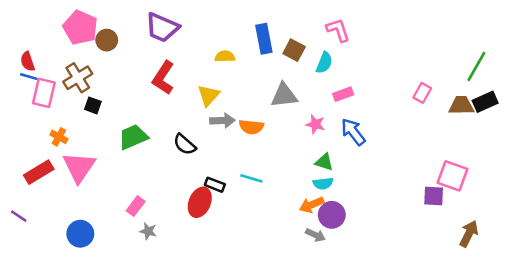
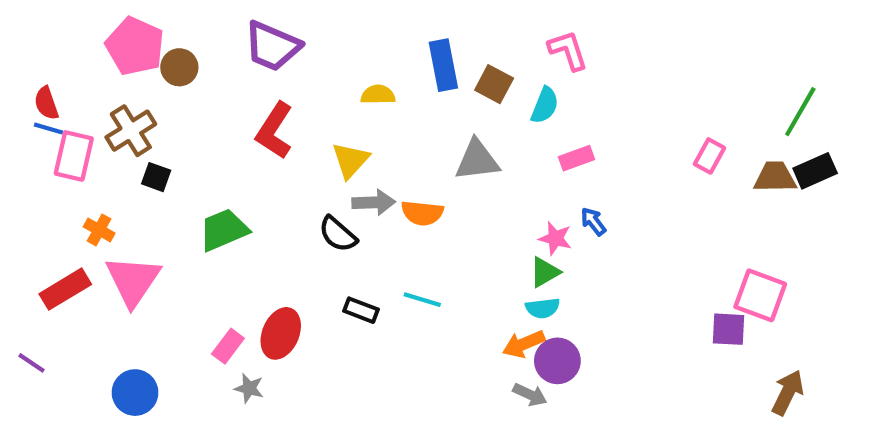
pink star: (315, 124) -> (555, 238), moved
blue arrow: (353, 132) -> (593, 221), size x0.6
black semicircle: (185, 144) -> (338, 234), moved
green triangle: (324, 162) -> (545, 272), turned -48
red ellipse: (200, 202) -> (281, 333), moved

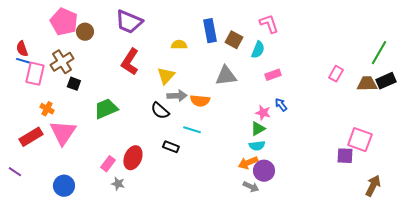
cyan line: (422, 300) -> (192, 130), moved

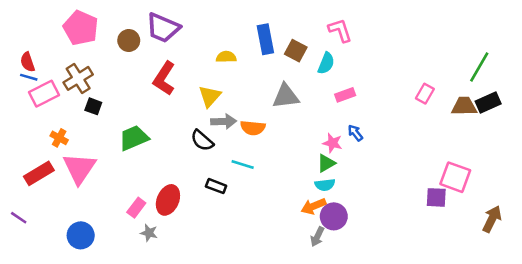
brown circle: (85, 32) -> (129, 40), moved
pink rectangle: (35, 74) -> (44, 94), turned 50
brown arrow: (373, 186) -> (492, 219), moved
gray arrow: (251, 187) -> (317, 237), turned 91

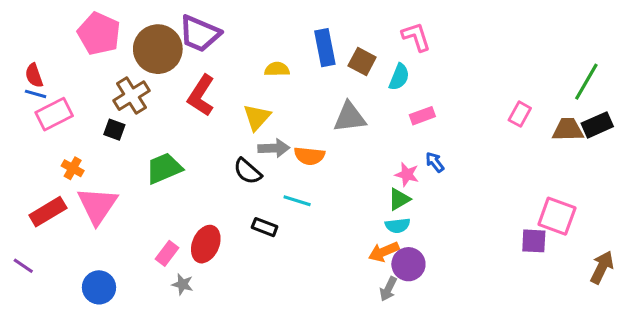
brown circle: (129, 40) -> (158, 49), size x1.8
brown cross: (78, 78) -> (131, 96), moved

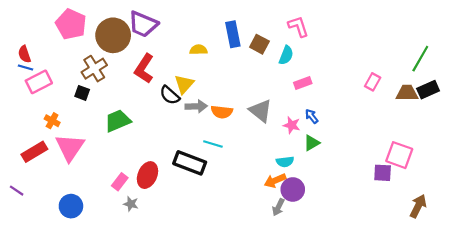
gray triangle: (350, 117) -> (261, 111), moved, turned 45
black semicircle: (248, 171) -> (170, 95), moved
green triangle: (399, 199) -> (312, 143), moved
black rectangle: (265, 227) -> (190, 163), size x1.8
brown arrow: (602, 267) -> (418, 206), moved

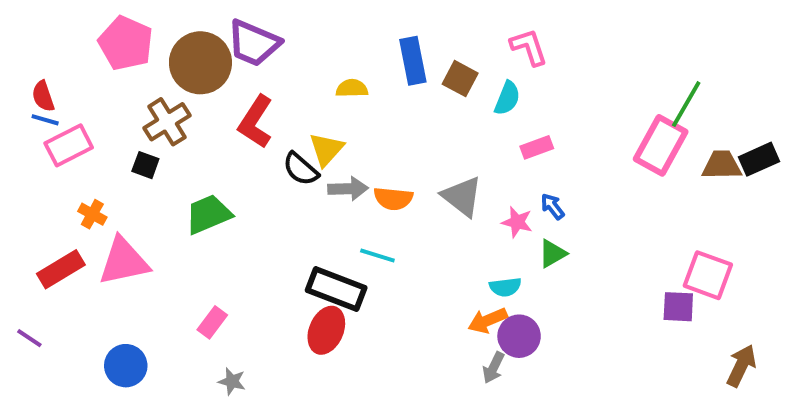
green line: (420, 59) -> (686, 104), moved
pink rectangle: (373, 82) -> (661, 145), size x1.8
pink triangle: (70, 147) -> (124, 261), turned 44
red ellipse: (147, 175) -> (326, 330), moved
gray star: (131, 204) -> (232, 381), moved

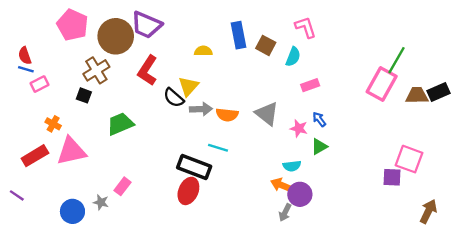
pink rectangle: (69, 145) -> (40, 84), size x0.7
orange arrow: (488, 320) -> (282, 185), turned 45
gray star: (232, 381) -> (101, 202), moved

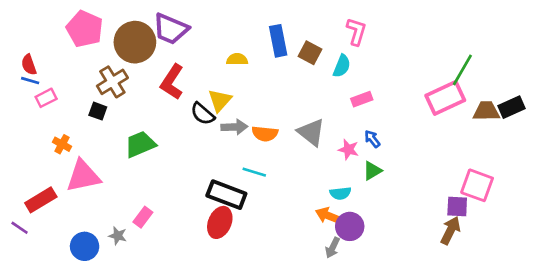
pink L-shape: (306, 27) -> (356, 32), turned 35
pink rectangle: (382, 84) -> (445, 98), turned 36
red rectangle: (35, 156) -> (41, 200), moved
brown arrow: (428, 211) -> (451, 230), moved

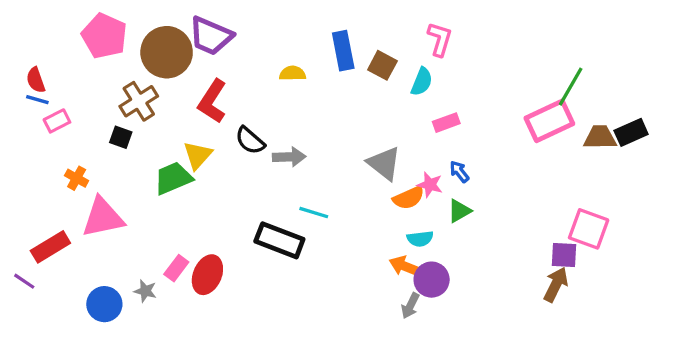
yellow triangle: (220, 100) -> (198, 155), moved
orange semicircle: (265, 134) -> (409, 198), moved, turned -30
red ellipse: (220, 222) -> (207, 275), moved

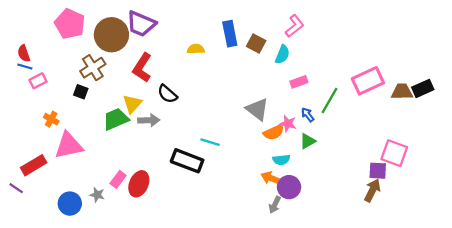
pink L-shape: (440, 39) -> (294, 26), turned 35
green line: (571, 87) -> (330, 101), moved
gray arrow: (289, 157) -> (149, 120), moved

